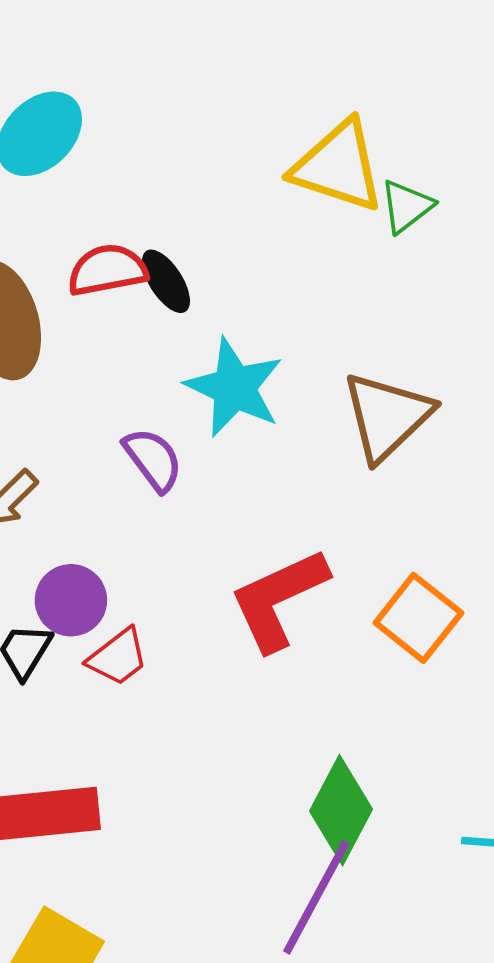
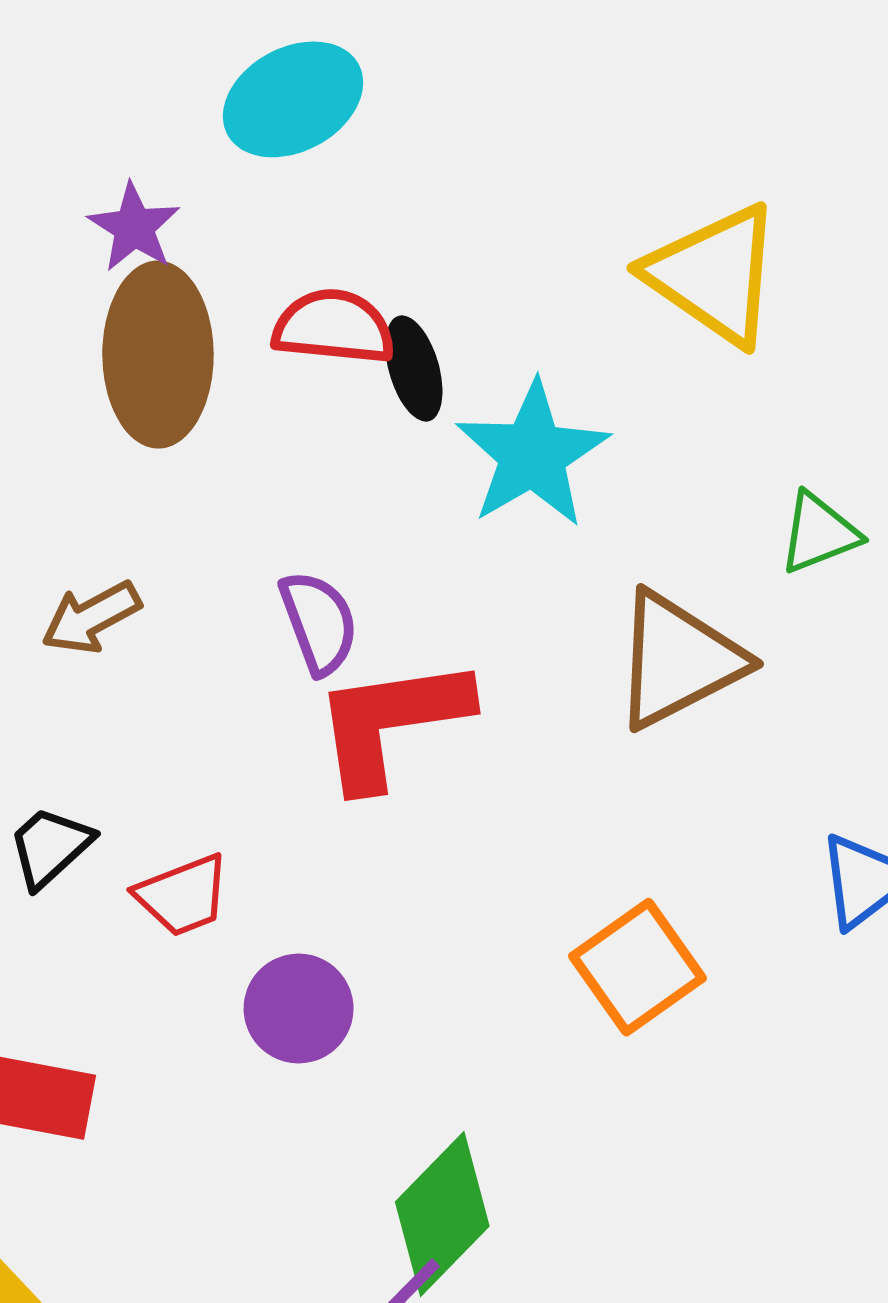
green triangle: (406, 206) -> (819, 533), moved
cyan star: (234, 388) -> (532, 454), moved
red L-shape: (279, 599) -> (391, 722), moved
purple circle: (71, 600) -> (299, 1009), moved

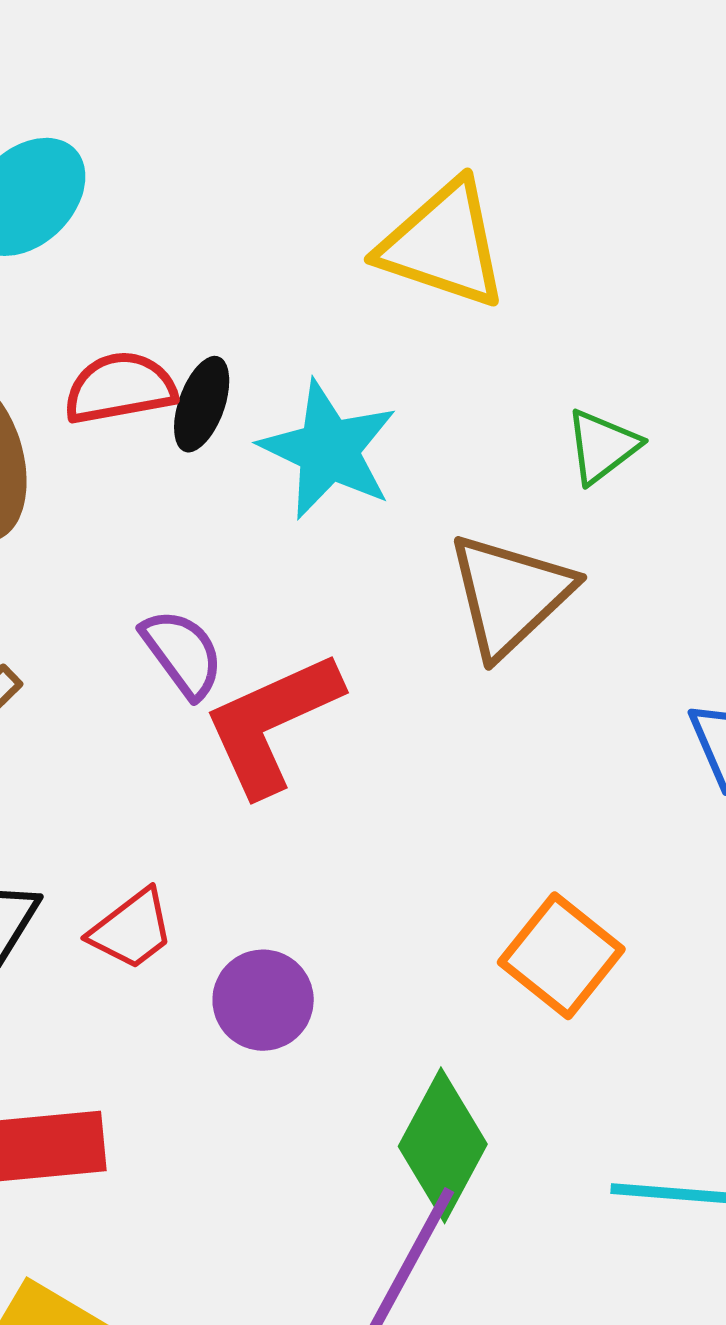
black ellipse: (414, 368) -> (202, 404), turned 52
orange square: (638, 967) -> (561, 956), moved

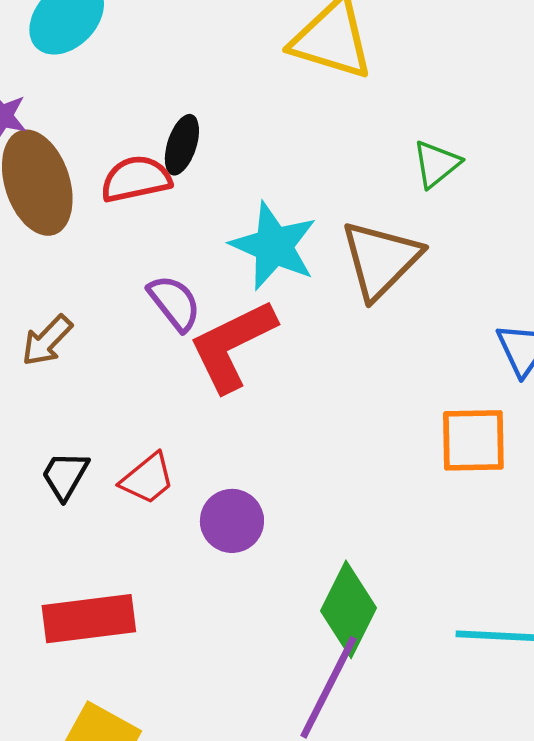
red semicircle: (120, 388) -> (136, 179), moved
cyan star: (328, 450) -> (274, 246), moved
orange square: (561, 956) -> (473, 440), moved, turned -38

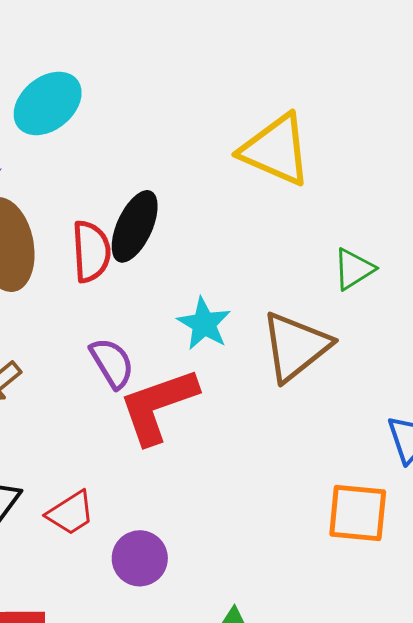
black ellipse: (182, 145) -> (135, 226), size x1.4
red semicircle: (136, 179) -> (91, 251), turned 92
cyan star: (274, 246) -> (204, 324), size x0.7

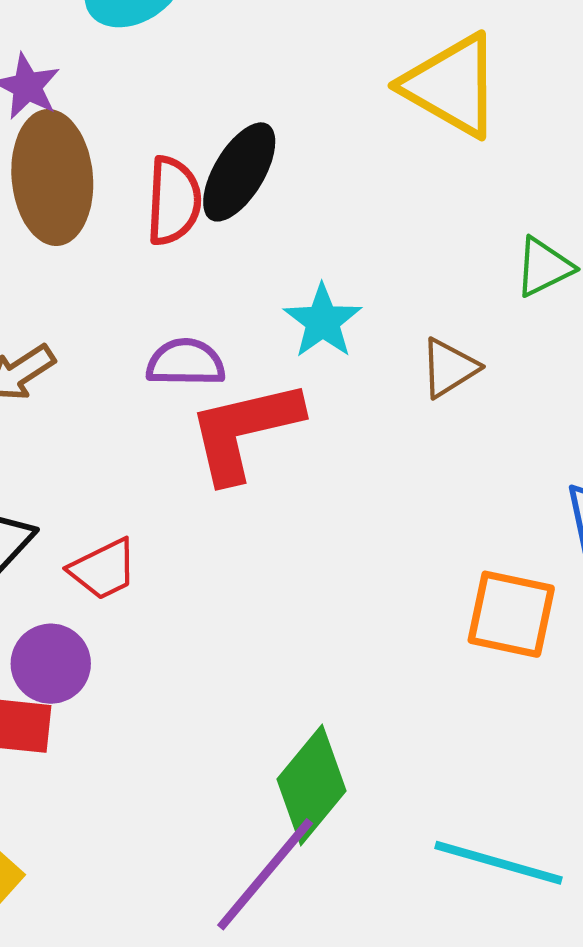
brown triangle: (296, 346) -> (449, 368), size x0.6
purple semicircle: (112, 363) -> (186, 362), turned -64
purple circle: (140, 558) -> (51, 664), moved

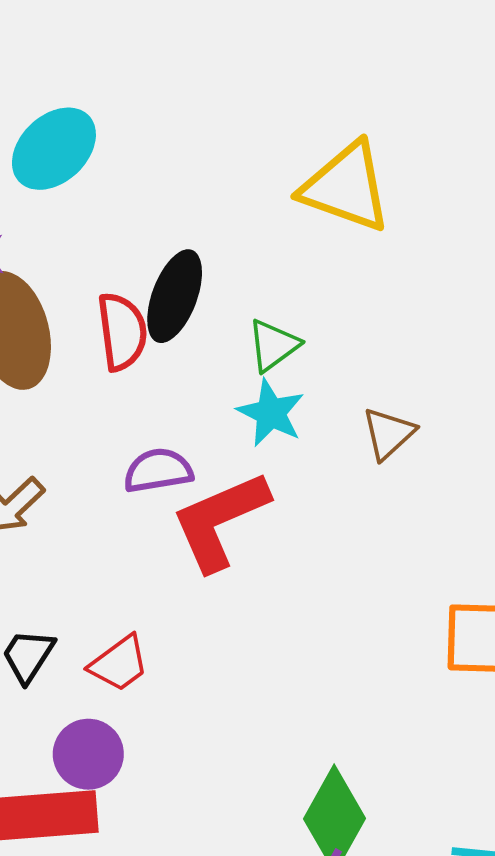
green triangle: (544, 267) -> (273, 345), moved

